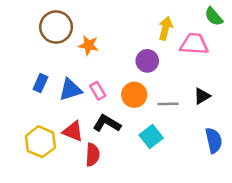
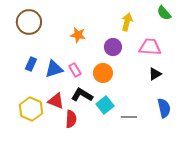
brown circle: (56, 27) -> (29, 22), moved
pink trapezoid: (194, 44) -> (150, 47), moved
orange star: (89, 45) -> (78, 35), moved
gray line: (168, 104) -> (129, 117), moved
cyan square: (151, 136) -> (105, 105), moved

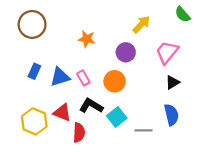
yellow arrow: (127, 22) -> (141, 24), turned 30
pink trapezoid: (150, 47) -> (167, 52), turned -55
blue semicircle: (164, 108) -> (171, 115), moved

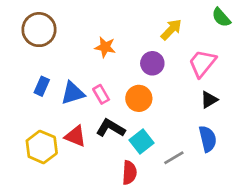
gray line: (144, 130) -> (174, 158), turned -30
red semicircle: (79, 133) -> (129, 173), moved

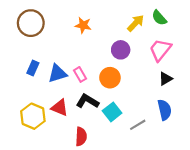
green semicircle: (221, 17) -> (159, 18), moved
orange star: (105, 47) -> (83, 25), moved
red semicircle: (129, 173) -> (81, 137), moved

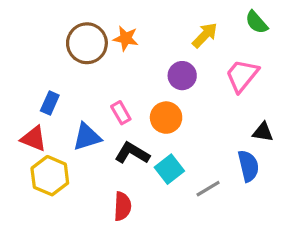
green semicircle: (159, 18) -> (256, 22), moved
brown circle: (31, 23) -> (87, 43), moved
blue triangle: (58, 73) -> (87, 137), moved
black triangle: (166, 79) -> (263, 132), moved, turned 40
red triangle: (60, 108) -> (34, 139), moved

